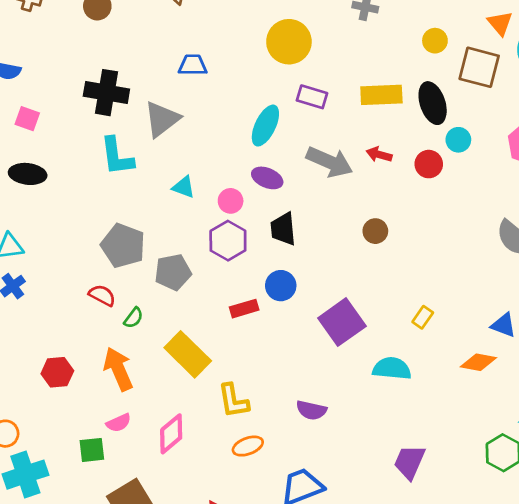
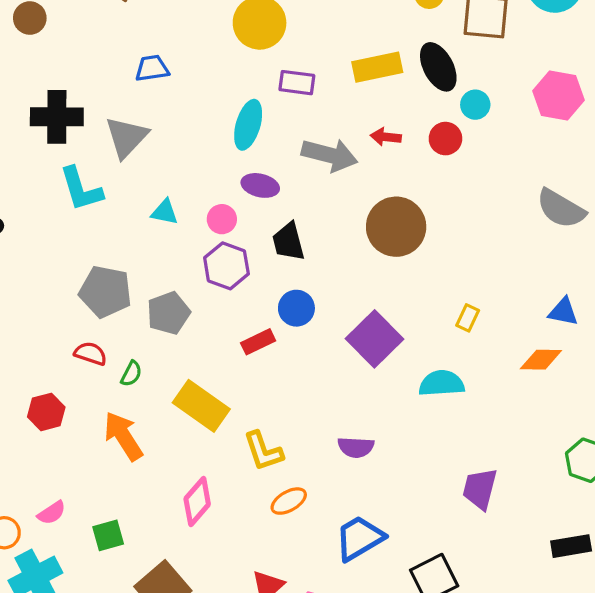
brown circle: (375, 231) -> (396, 227), size x2.0
red hexagon: (57, 372) -> (46, 412), moved
pink semicircle: (119, 423) -> (52, 513), moved

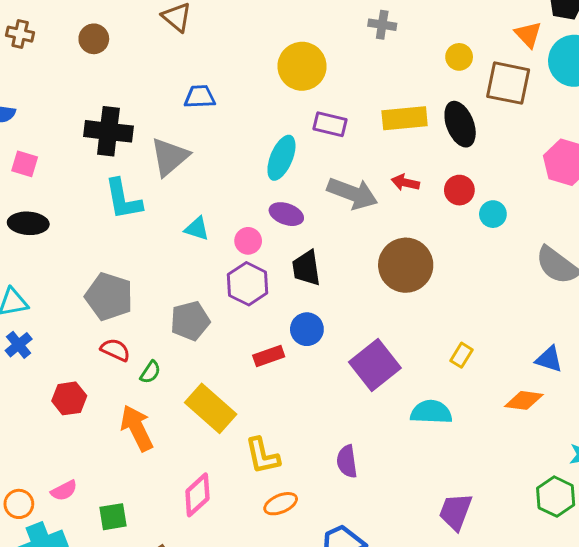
cyan circle: (475, 105) -> (493, 214), moved
gray pentagon: (105, 292) -> (109, 297), moved
purple semicircle: (356, 447) -> (347, 461), turned 72

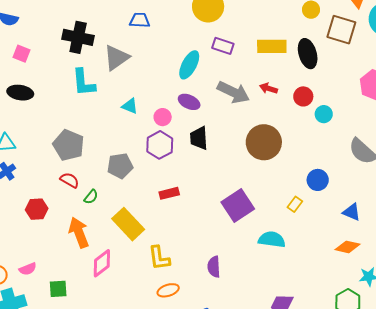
blue circle: (307, 329) -> (318, 180), moved
orange diamond: (524, 400) -> (348, 247), moved
pink diamond: (197, 495) -> (102, 263), moved

